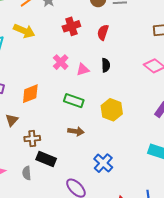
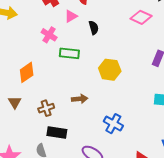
pink triangle: (83, 70) -> (71, 16), moved
green rectangle: (74, 101) -> (69, 53), moved
brown cross: (32, 139) -> (46, 108), moved

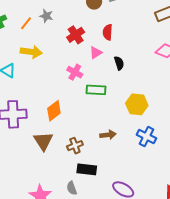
brown triangle: (15, 102) -> (43, 141), size x1.5
blue cross: (113, 124) -> (146, 137), moved

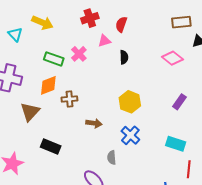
green rectangle: (96, 90) -> (54, 59), moved
brown cross: (75, 146) -> (69, 99), moved
black rectangle: (87, 169) -> (51, 147), moved
gray semicircle: (72, 188) -> (112, 158), moved

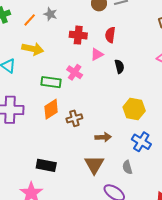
red cross: (90, 18) -> (78, 35), turned 36
brown triangle: (30, 112) -> (94, 165), moved
black rectangle: (51, 147) -> (46, 165), moved

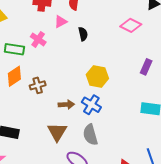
blue cross: (141, 142) -> (91, 105), moved
gray semicircle: (127, 167) -> (90, 135), size x1.5

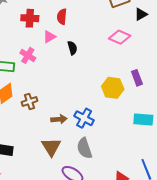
purple rectangle: (146, 67) -> (137, 78), turned -42
yellow hexagon: (97, 76) -> (113, 88), moved

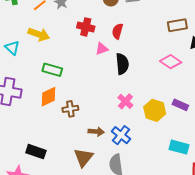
black semicircle: (72, 48) -> (122, 64), size x1.5
pink cross: (28, 55) -> (125, 101), moved
purple rectangle: (137, 78) -> (180, 105), turned -56

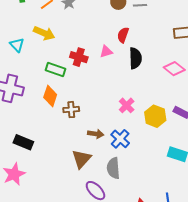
red cross: (86, 27) -> (79, 57), moved
black semicircle: (122, 64) -> (135, 58), moved
orange diamond: (49, 97) -> (50, 96), turned -50
black rectangle: (36, 152) -> (23, 142), moved

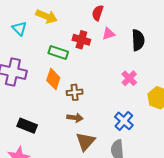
red semicircle: (123, 35) -> (98, 13), moved
pink cross: (127, 105) -> (129, 78), moved
brown arrow: (96, 134) -> (75, 118), moved

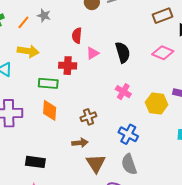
brown cross: (75, 92) -> (88, 117), moved

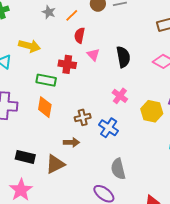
orange line: (23, 22) -> (72, 15), moved
pink triangle: (93, 53) -> (93, 55), turned -48
blue cross: (128, 134) -> (109, 128), moved
brown triangle: (96, 163) -> (55, 164), moved, turned 30

